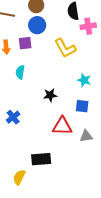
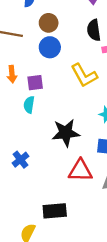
purple square: (25, 43) -> (35, 83), moved
black star: (50, 95) -> (66, 133), size x1.6

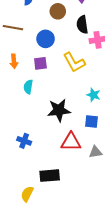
brown circle: (49, 23) -> (58, 11), moved
purple square: (35, 83) -> (40, 63), moved
blue cross: (21, 160) -> (24, 141), moved, turned -32

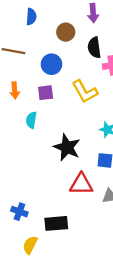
black star: (59, 110) -> (67, 147), turned 30
blue cross: (24, 141) -> (19, 212), moved

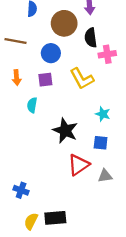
brown circle: (66, 32) -> (64, 23), size x1.5
red triangle: (81, 184) -> (79, 165), turned -35
black rectangle: (56, 223) -> (55, 218), moved

